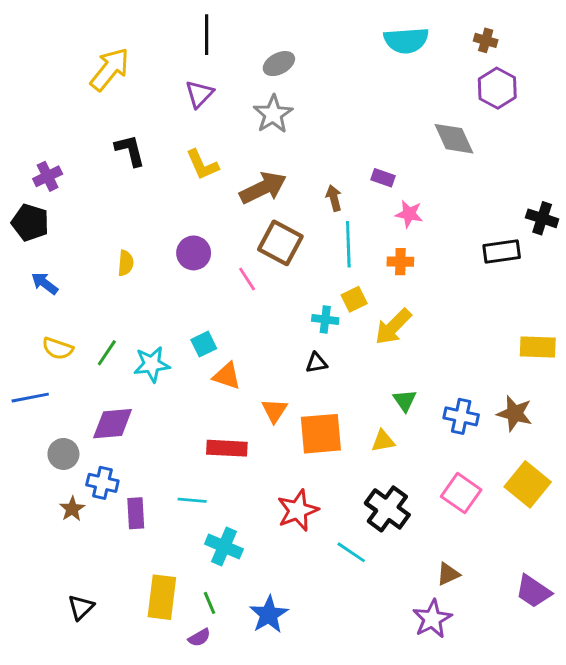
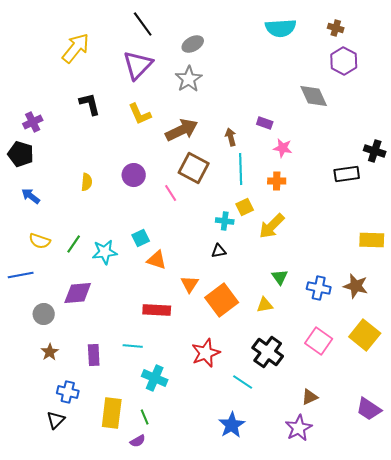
black line: (207, 35) -> (143, 24), turned -36
purple triangle: (199, 94) -> (138, 65), size x1.5
orange square: (321, 434) -> (222, 300), turned -32
blue cross: (102, 483) -> (68, 392), moved
blue star: (269, 614) -> (232, 425), moved

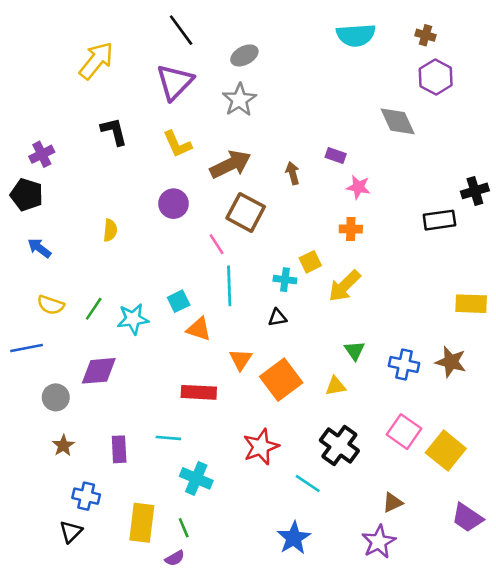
black cross: (375, 151) -> (475, 191), turned -35
cyan line: (241, 169) -> (229, 286), moved
purple circle: (134, 175) -> (173, 204), moved
yellow square: (365, 335) -> (446, 451), moved

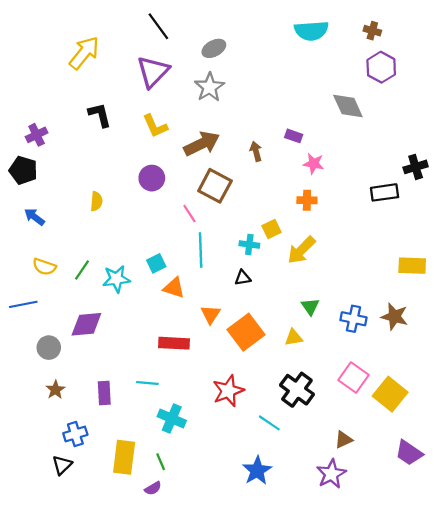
blue cross: (86, 496) -> (75, 434), turned -30

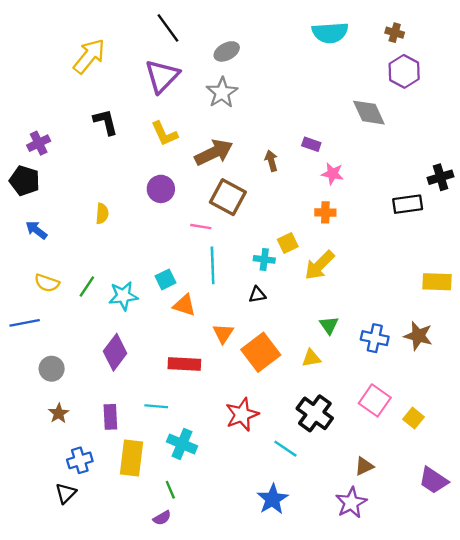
pink line: (189, 214) -> (201, 227), turned -48
purple diamond: (86, 324) -> (115, 352), moved, turned -48
yellow square: (390, 394) -> (413, 418), size x0.6
yellow rectangle: (124, 457) -> (131, 458), moved

